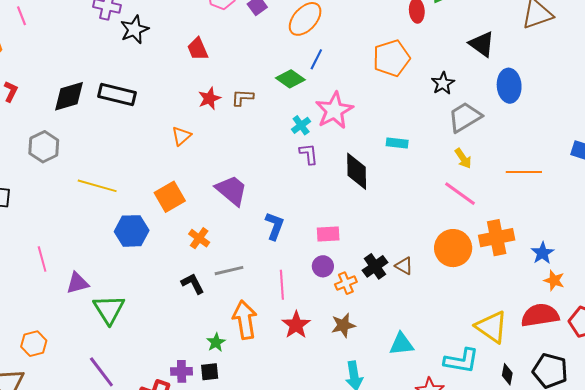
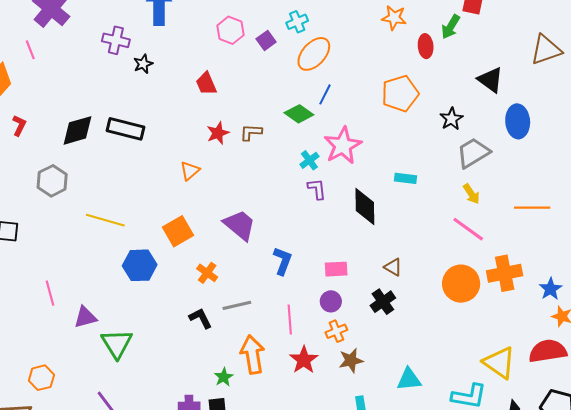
black star: (134, 29) -> (143, 64), size x0.7
brown triangle: (404, 266) -> (393, 267), moved
orange cross: (346, 283) -> (336, 331), moved

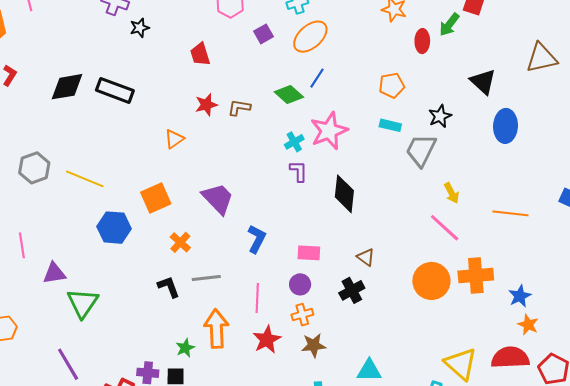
purple square: (266, 40) -> (263, 34), moved
orange pentagon: (400, 93) -> (392, 85), size x0.7
gray trapezoid: (473, 153) -> (421, 150), moved, turned -39
cyan rectangle: (405, 178) -> (390, 125), moved
gray hexagon: (52, 181) -> (34, 168), moved

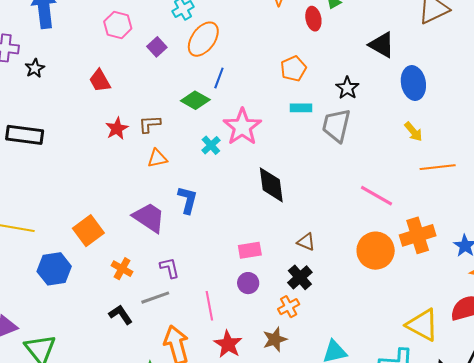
orange triangle: (174, 139) -> (157, 158), moved, turned 35
purple L-shape: (299, 171) -> (170, 268), moved
yellow arrow: (452, 193) -> (413, 132), moved
blue L-shape: (257, 239) -> (188, 200), moved
orange cross: (302, 315) -> (289, 307), moved

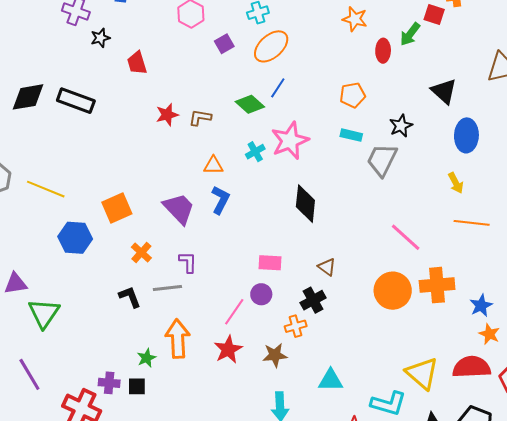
red trapezoid: (100, 81) -> (137, 63), moved
orange triangle: (157, 158) -> (213, 165), moved
pink line: (209, 306) -> (234, 312), moved, turned 32

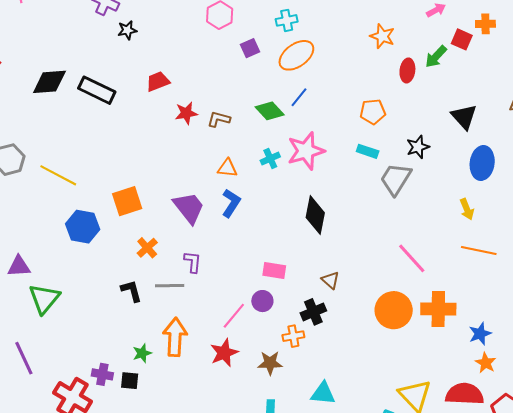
red trapezoid: (137, 63) -> (158, 81), moved, turned 80

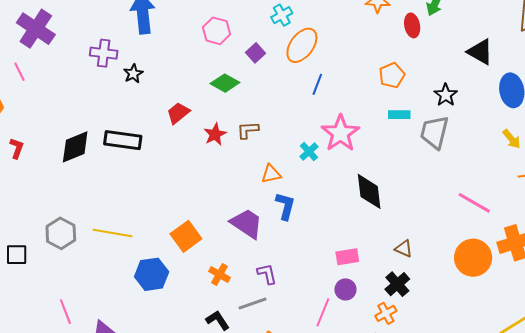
green diamond: (270, 111) -> (225, 83), moved

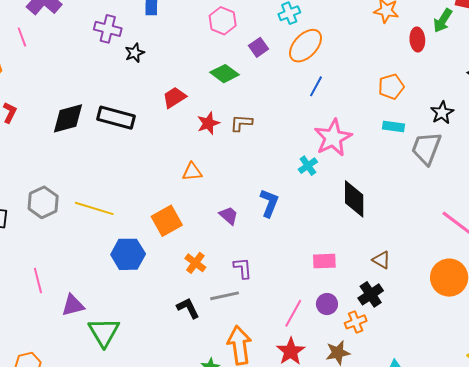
cyan cross: (309, 152) -> (308, 166), moved
orange triangle: (271, 174) -> (192, 172), moved
purple trapezoid: (247, 223) -> (229, 216), size x0.6
purple circle: (345, 289) -> (327, 304), moved

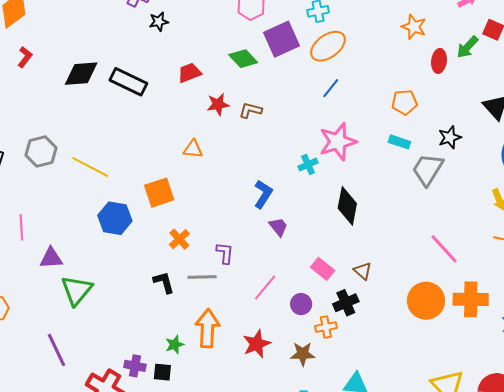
purple square: (259, 47) -> (281, 39), size x1.8
purple trapezoid: (229, 216) -> (278, 227), moved
pink rectangle: (324, 261) -> (323, 269), moved, turned 30
pink line: (293, 313) -> (265, 287), moved

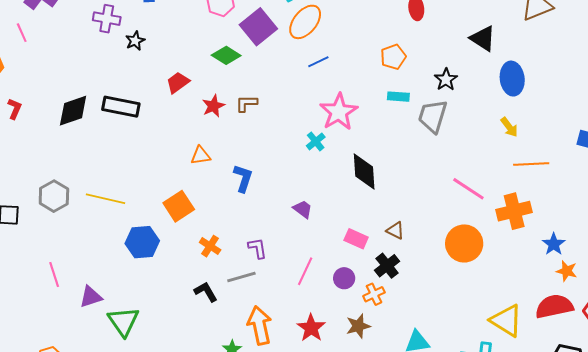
blue line: (331, 88) -> (318, 62), turned 40
blue L-shape: (263, 194) -> (243, 178), moved
orange cross: (471, 299) -> (514, 211), moved

